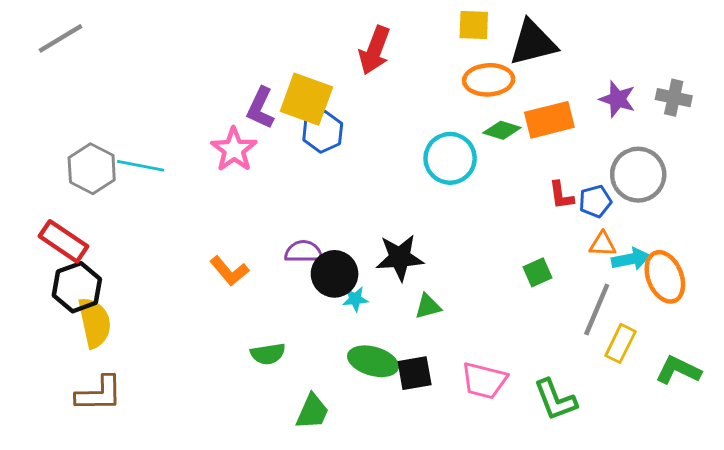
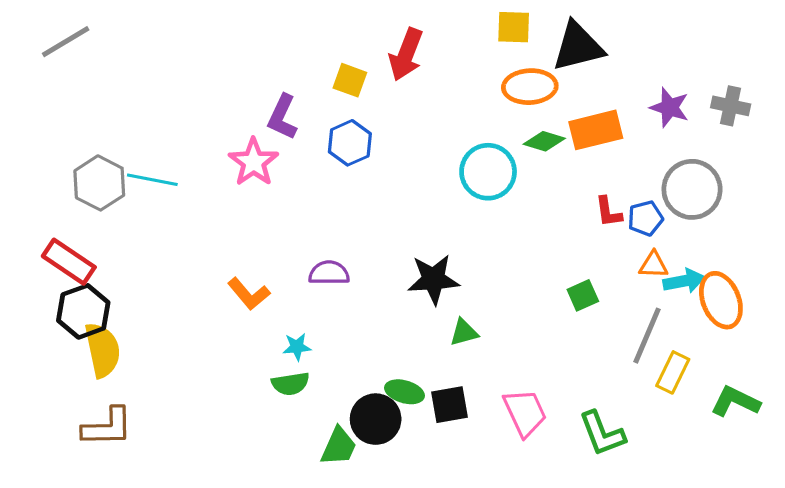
yellow square: (306, 99) -> (350, 80), moved, size x0.6
black circle: (335, 274) -> (376, 419), moved
cyan star: (355, 299) -> (297, 347), moved
green ellipse: (373, 361) -> (404, 392), size x0.7
pink trapezoid: (484, 381) -> (525, 413), turned -129

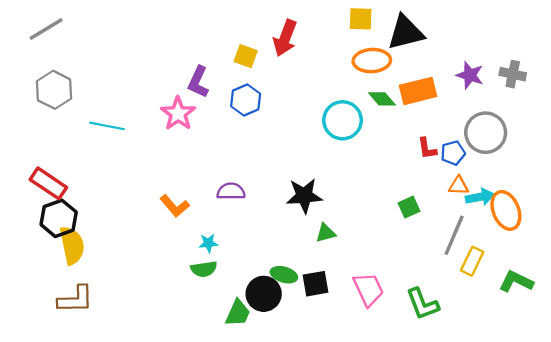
green diamond: (544, 141) -> (382, 99), turned 32
gray hexagon: (99, 183) -> (54, 90), moved

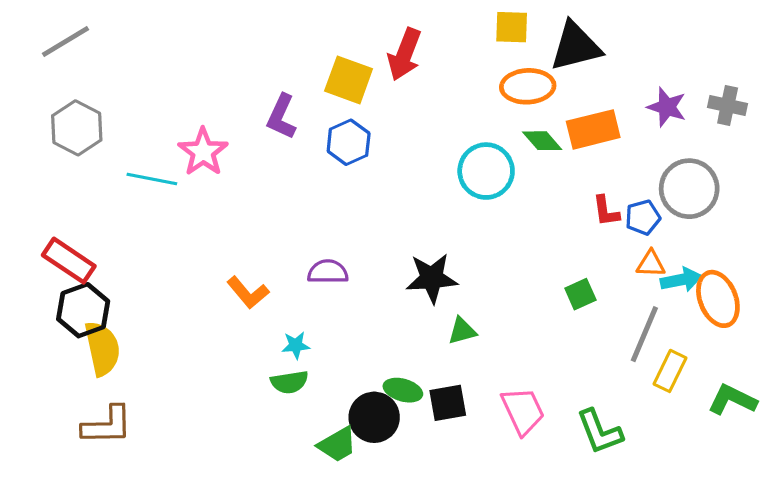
yellow square: (246, 56) -> (349, 80), size x1.4
pink star: (178, 114) -> (203, 152), moved
green trapezoid: (238, 313) -> (337, 444), turned 36

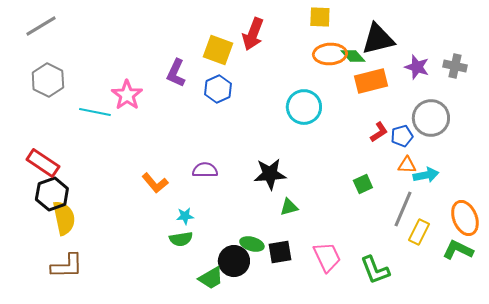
black triangle: (576, 46) -> (378, 39), moved
green diamond: (542, 141) -> (353, 56), moved
red L-shape: (606, 211) -> (379, 132), turned -115
orange ellipse: (718, 299) -> (465, 218), moved

